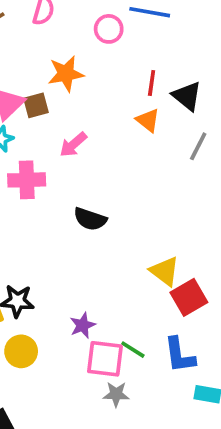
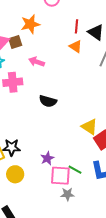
pink arrow: (73, 144) -> (37, 62), turned 63

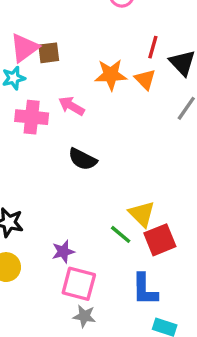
orange star: (30, 24) -> (111, 75), moved
pink arrow: (37, 62) -> (71, 106), moved
green line: (75, 170) -> (121, 234), moved

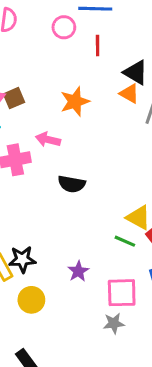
red line: (153, 47) -> (98, 46), moved
orange triangle: (145, 79) -> (129, 93), moved
pink square: (79, 284) -> (122, 293), moved

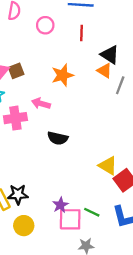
pink circle: (64, 27) -> (45, 25), moved
green line: (125, 241) -> (92, 212), moved
pink square: (122, 293) -> (70, 219), moved

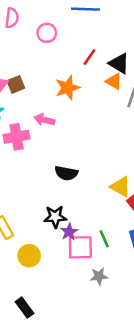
red line: (81, 33) -> (89, 57), moved, turned 35
black semicircle: (58, 138) -> (66, 173), moved
black star: (18, 194) -> (55, 217), moved
green line: (92, 212) -> (104, 239), turned 42

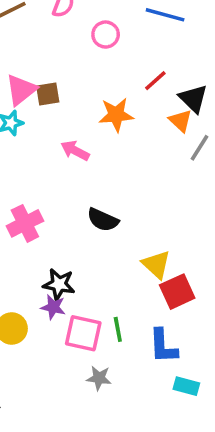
pink cross: (17, 137) -> (25, 223), moved, turned -30
black semicircle: (66, 173) -> (103, 220), moved
purple star: (69, 232) -> (53, 307), moved, turned 30

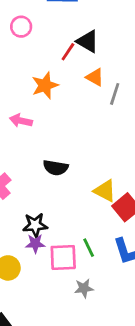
black triangle: (193, 99) -> (88, 41), moved

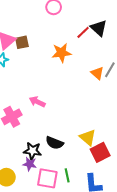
orange triangle: (95, 77) -> (97, 73), moved
pink arrow: (21, 121) -> (37, 102), moved
black semicircle: (56, 168) -> (54, 143), moved

